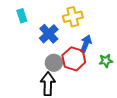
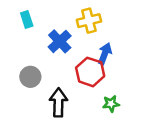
green star: (106, 61) -> (111, 104), moved
gray circle: (54, 63) -> (30, 77), moved

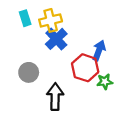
yellow cross: (89, 21) -> (51, 20), moved
green star: (111, 104) -> (105, 82), moved

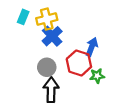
cyan rectangle: (25, 18) -> (23, 17), turned 40
gray circle: (29, 72) -> (47, 67), moved

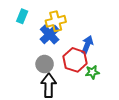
yellow cross: (47, 19) -> (56, 21), moved

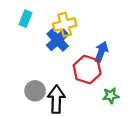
gray circle: (45, 64) -> (35, 91), moved
green star: (92, 72) -> (111, 96), moved

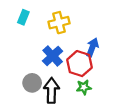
blue cross: (58, 40) -> (53, 56), moved
green star: (111, 96) -> (84, 87), moved

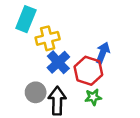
cyan rectangle: (23, 17) -> (26, 19), size x1.5
yellow cross: (59, 23) -> (48, 38), moved

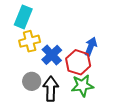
yellow cross: (48, 38) -> (30, 41), moved
green star: (93, 97) -> (82, 86), size x1.5

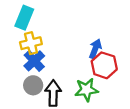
blue cross: (52, 55) -> (34, 61), moved
red hexagon: (78, 62) -> (104, 65), moved

